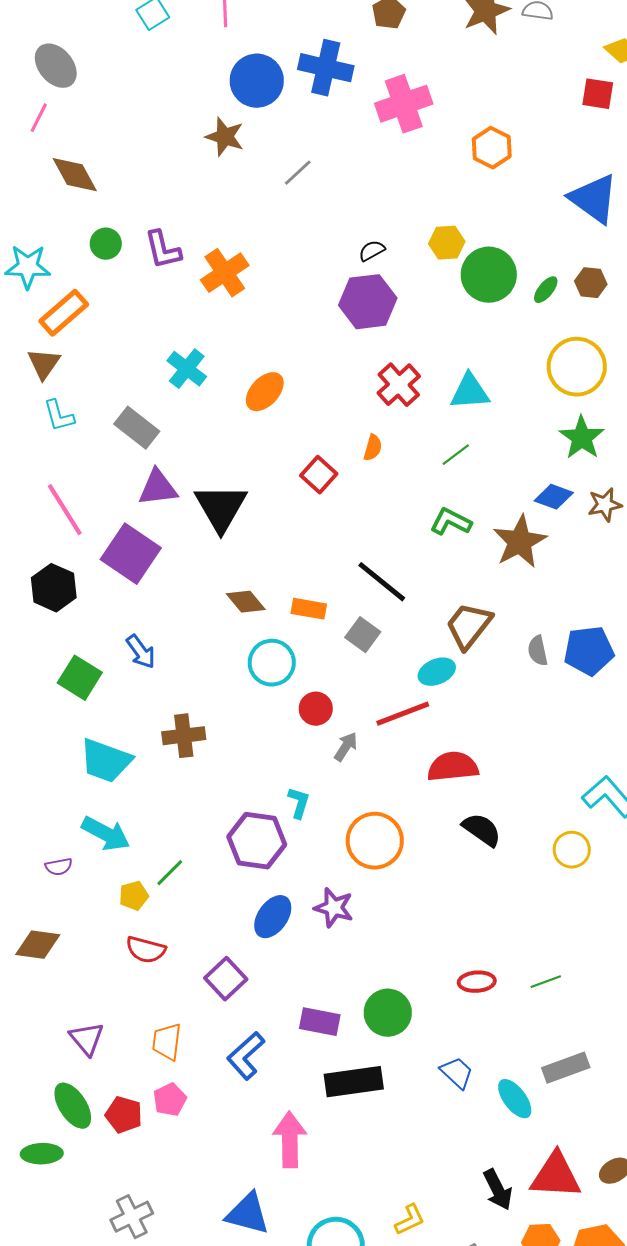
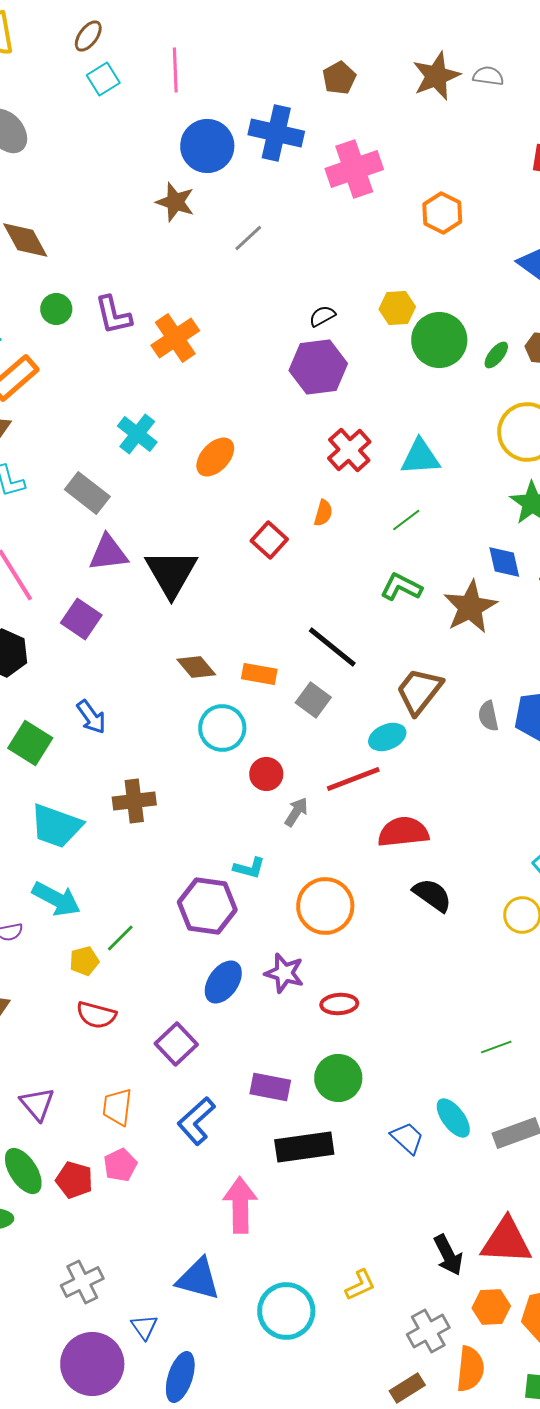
blue diamond: (554, 497) -> (504, 562), turned 57
purple square: (131, 554) -> (81, 619), size x0.7
cyan L-shape: (299, 803) -> (249, 868), turned 88
red ellipse: (477, 982) -> (339, 1004), moved
cyan ellipse: (515, 1099) -> (453, 1118), moved

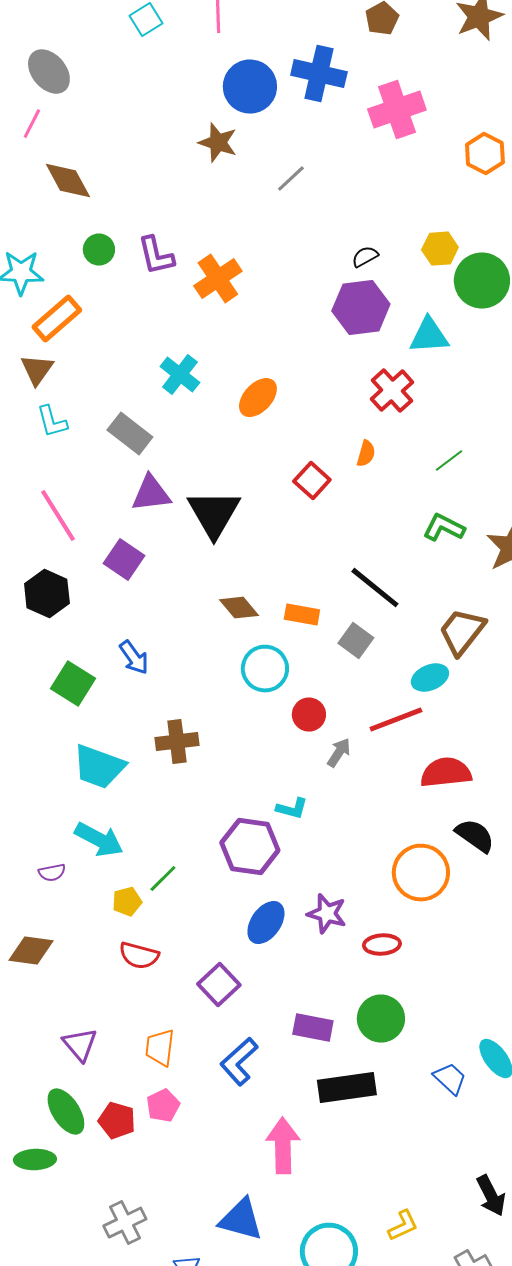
cyan triangle: (420, 457) -> (429, 336), moved
orange circle: (325, 906) -> (421, 873), moved

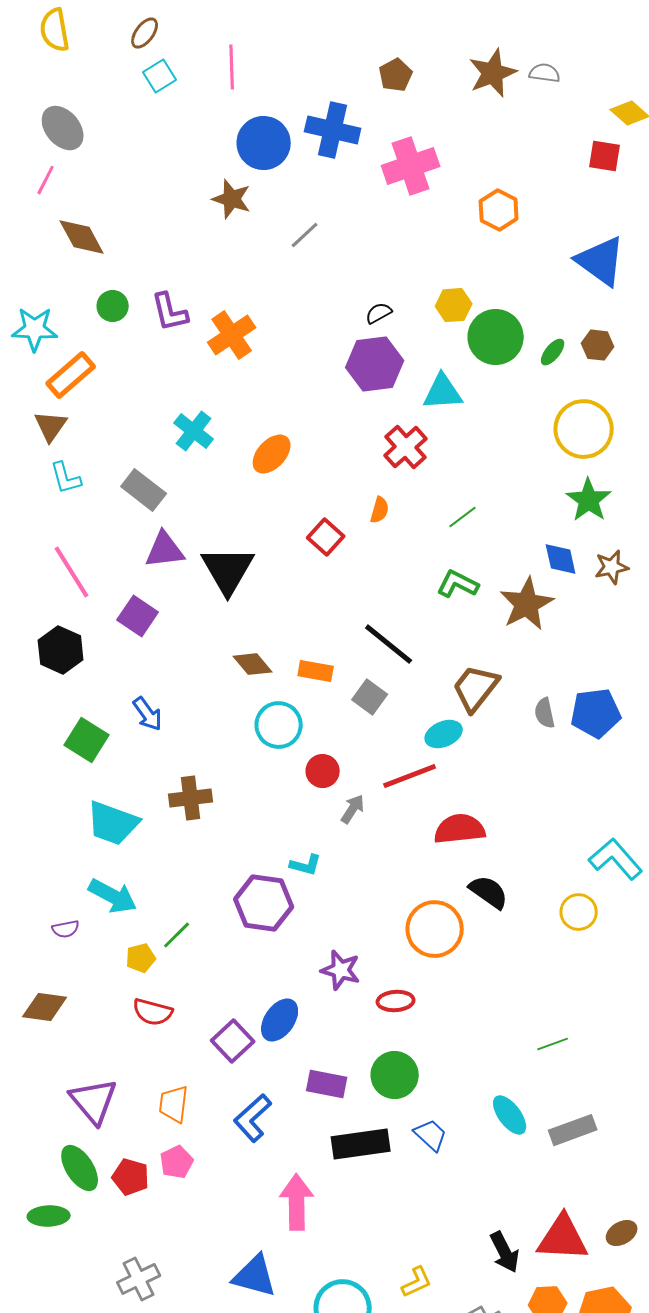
blue ellipse: (266, 923) -> (280, 1020), moved
purple triangle: (80, 1045) -> (94, 1101), size x1.4
blue trapezoid: (450, 1079) -> (431, 1135), moved

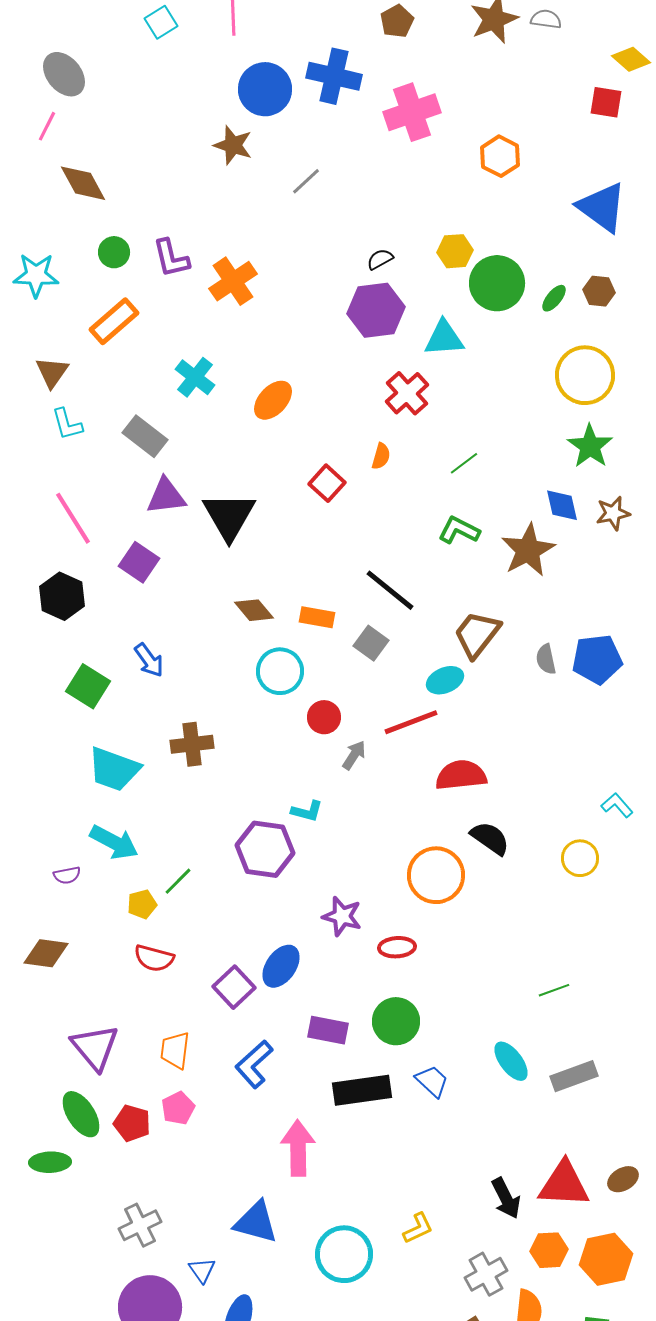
orange rectangle: (71, 375) -> (114, 321), moved
cyan L-shape: (616, 859) -> (617, 805), size x0.6

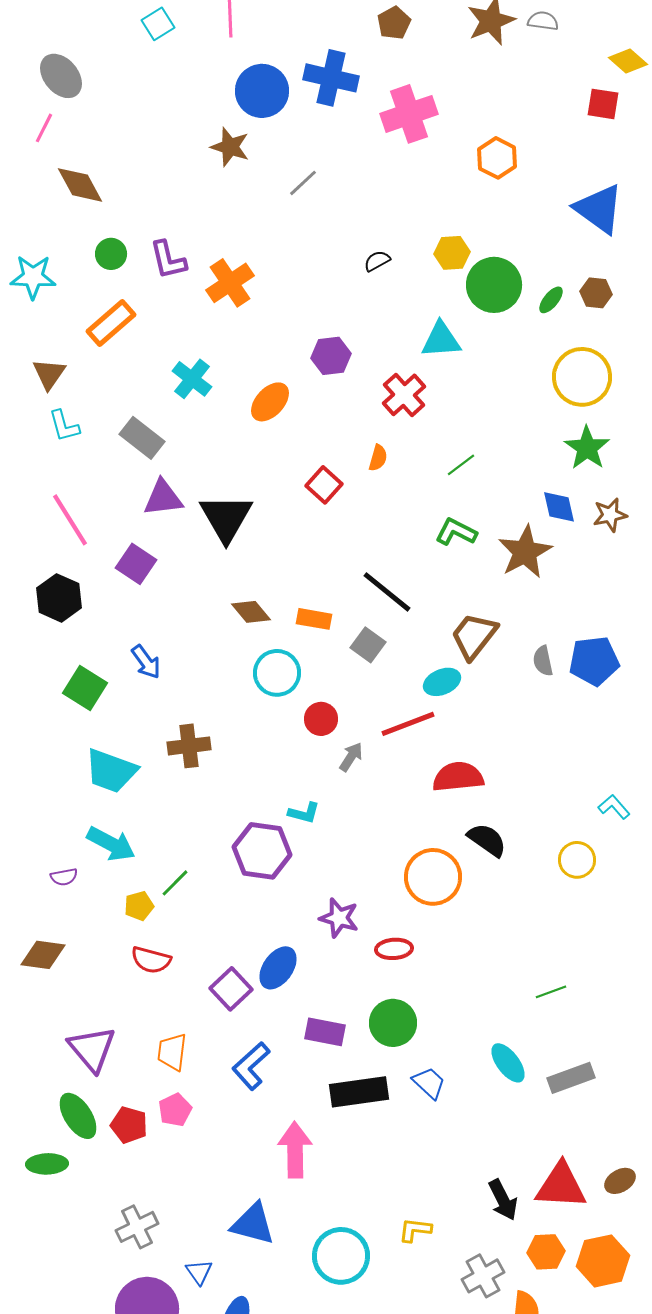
purple hexagon: (376, 310) -> (331, 356), moved, size x0.7
yellow L-shape: (418, 1228) -> (415, 1230), turned -148

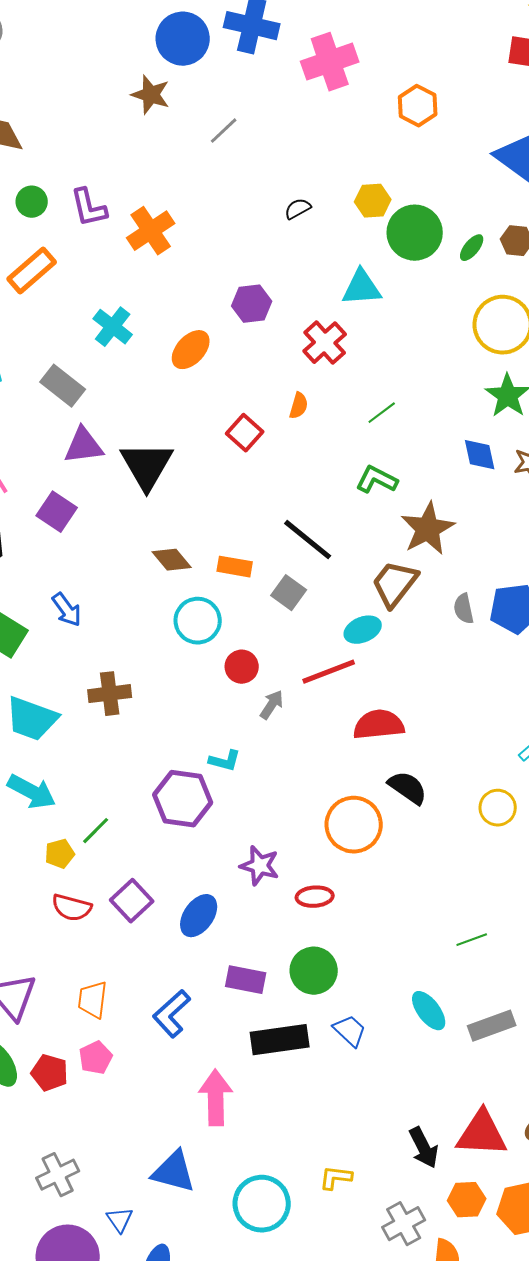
brown star: (525, 552) -> (428, 529), moved
purple square: (231, 989) -> (132, 901), moved

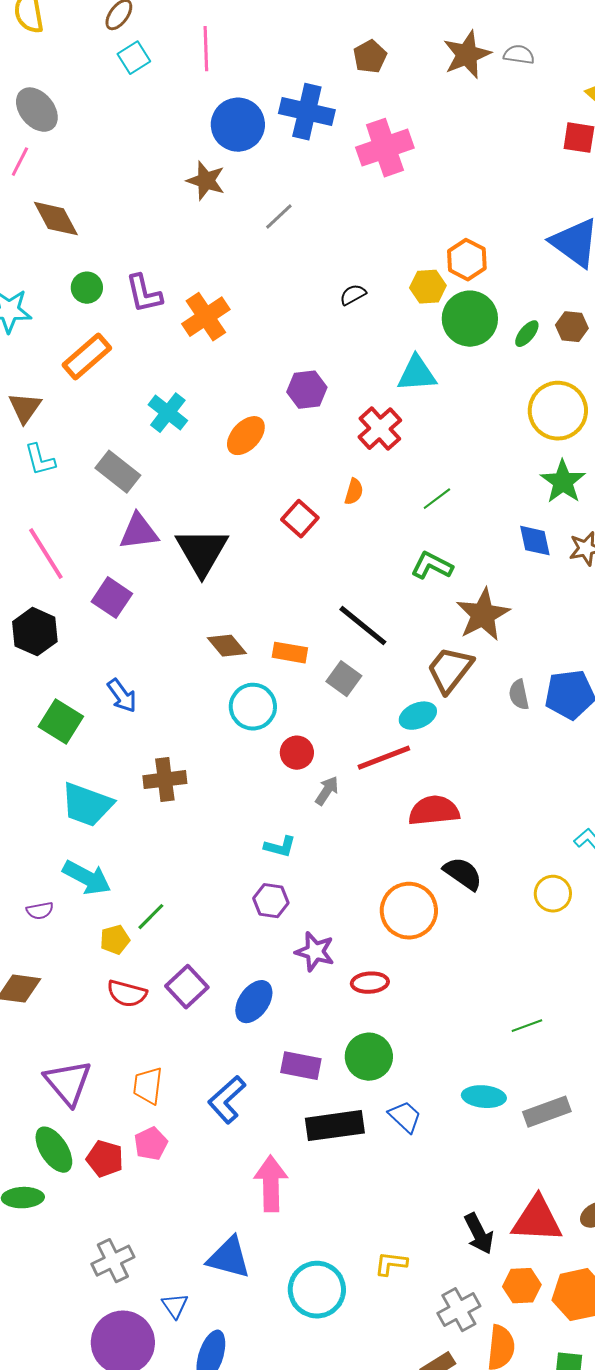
orange hexagon: (418, 106) -> (467, 260), moved
purple hexagon: (183, 799) -> (271, 901), moved, size x0.6
cyan ellipse: (429, 1011) -> (484, 1097), turned -48

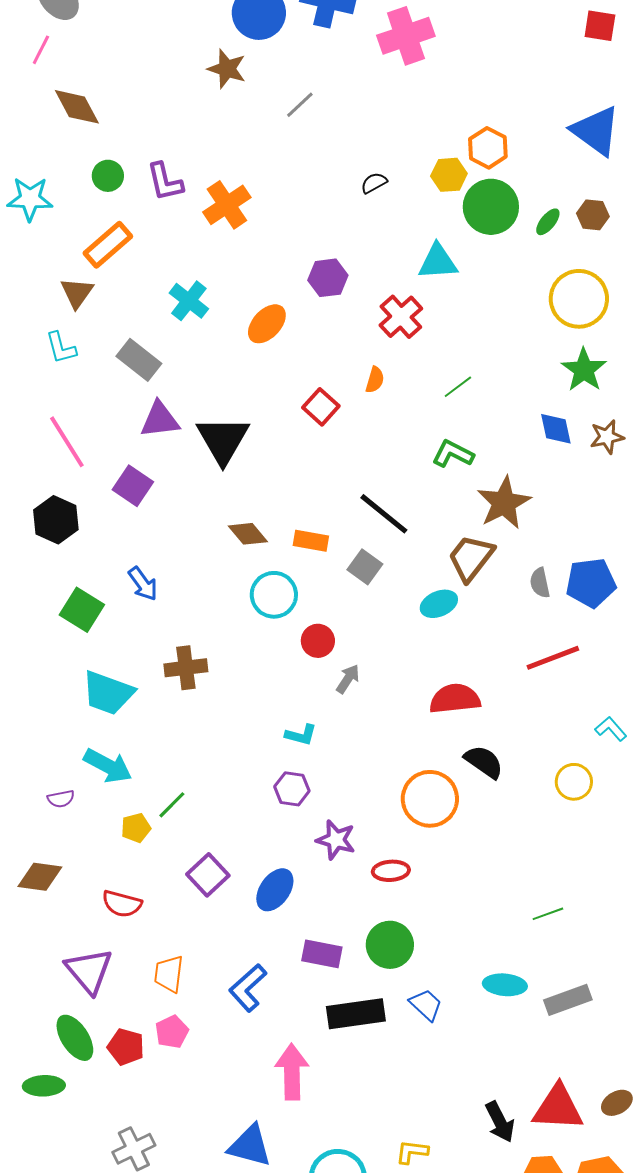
brown triangle: (25, 408) -> (77, 293), moved
red line: (384, 758) -> (553, 658), moved
red semicircle: (127, 994) -> (122, 904), moved

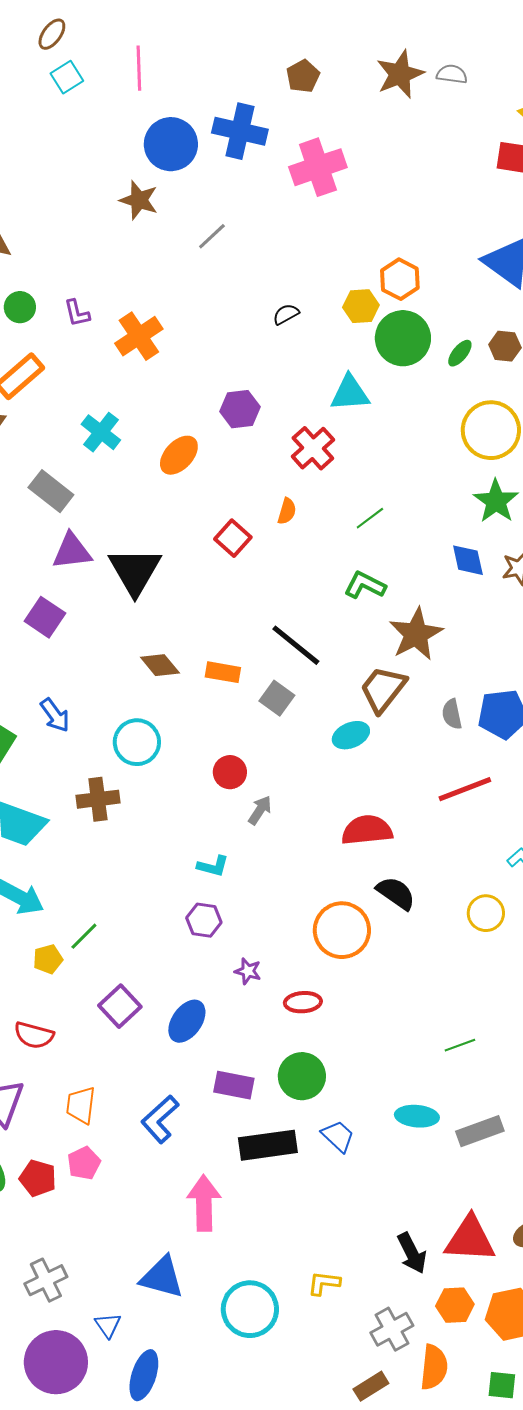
purple L-shape: (165, 182) -> (77, 313), size x0.7
cyan circle: (274, 595) -> (137, 742), moved
purple star: (336, 840) -> (248, 971), size x0.7

